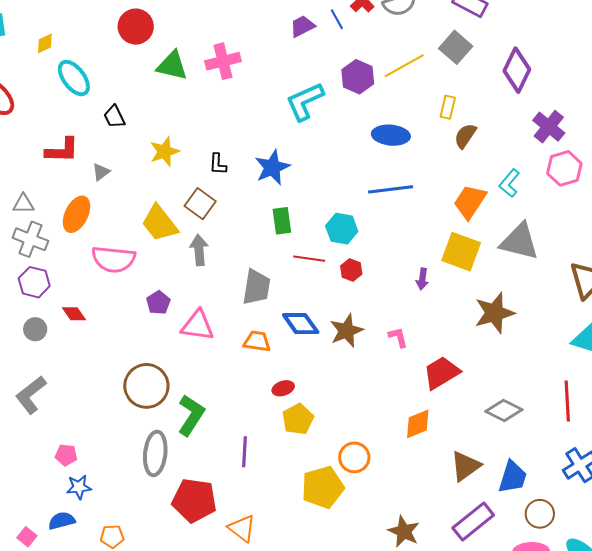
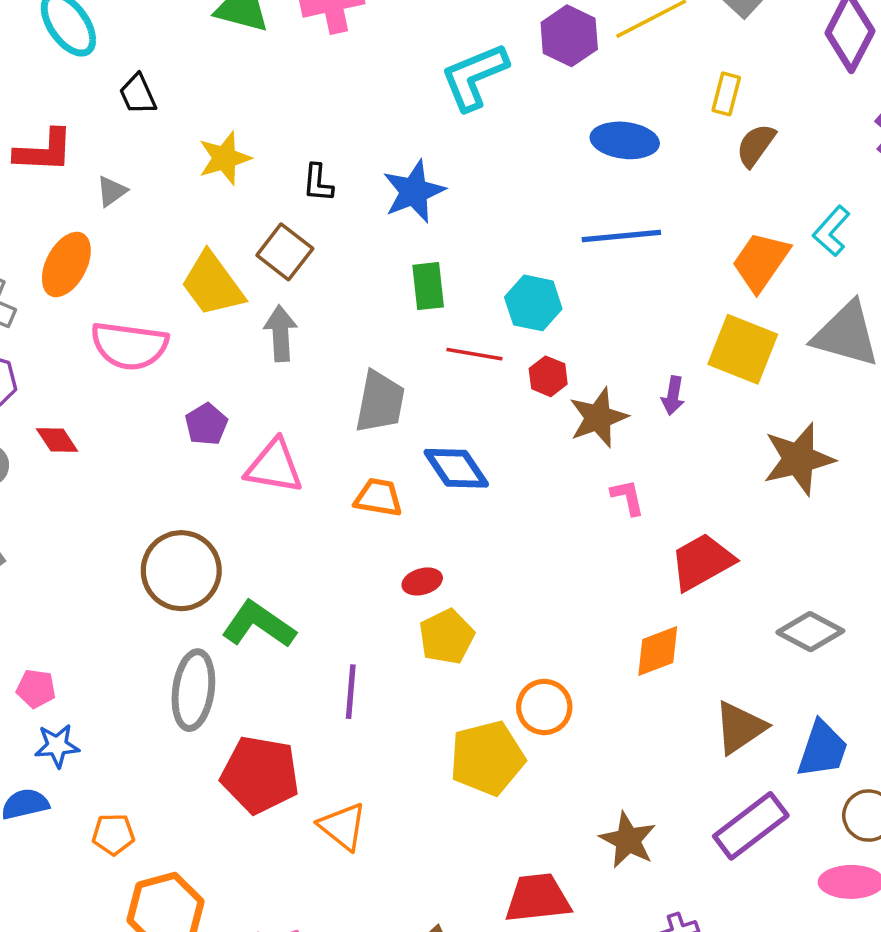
brown star: (346, 331) -> (598, 418), moved
green L-shape: (191, 415) -> (259, 625), turned -90

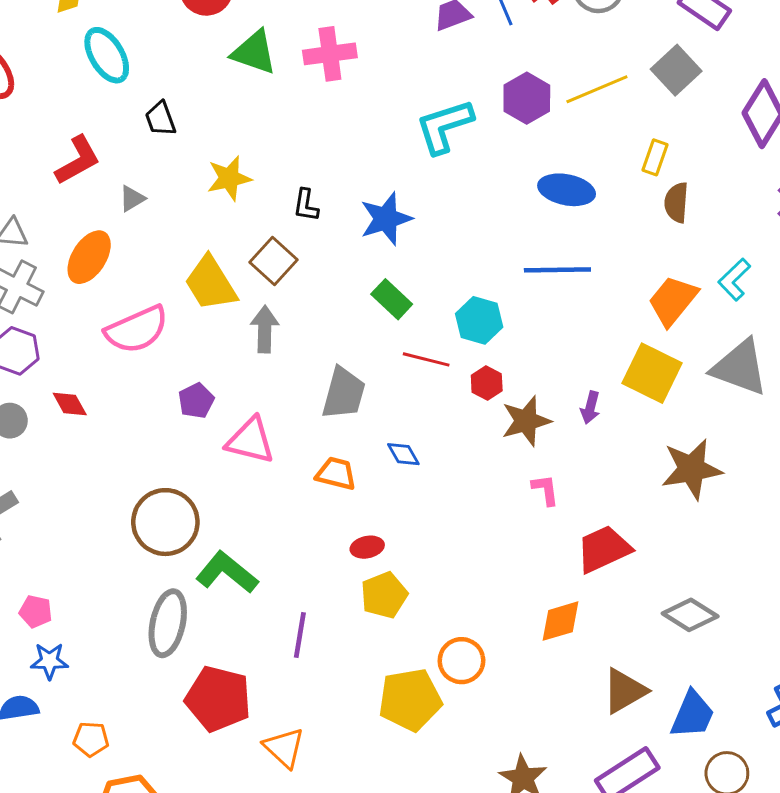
brown semicircle: (756, 145) -> (676, 202), turned -36
red L-shape: (44, 151) -> (78, 160), turned -36
green rectangle: (428, 286) -> (392, 299), turned -45
pink semicircle: (129, 346) -> (137, 330), turned -36
blue diamond: (456, 468) -> (403, 454), size x0.6

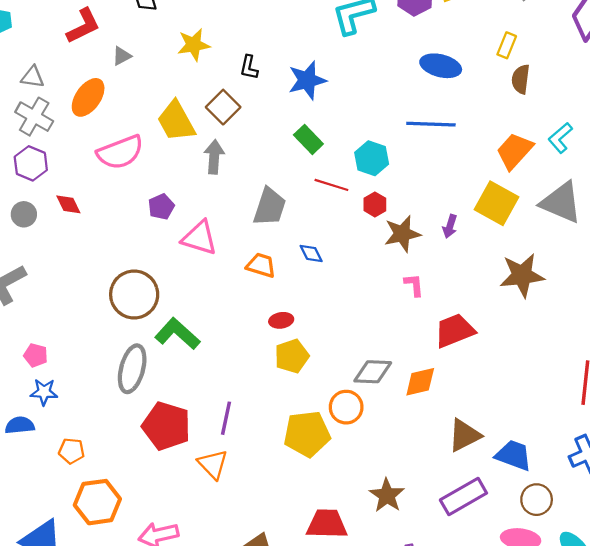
gray diamond: (690, 615) -> (373, 372), moved, turned -33
purple line: (300, 635) -> (226, 418), moved
blue trapezoid: (692, 715) -> (513, 455), turned -96

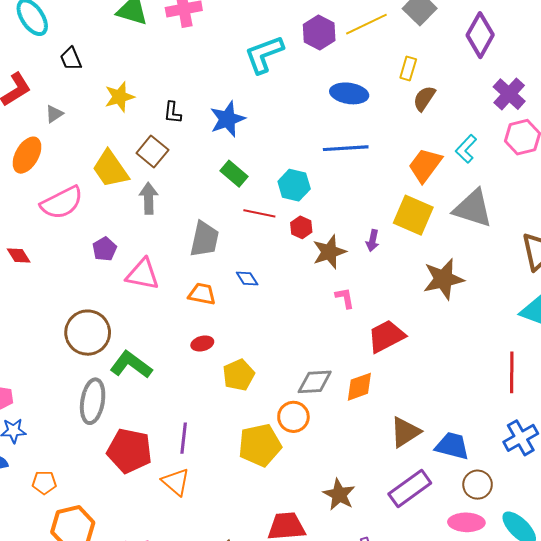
brown semicircle: (521, 79) -> (424, 98), turned 32
red ellipse: (281, 320) -> (202, 343), moved

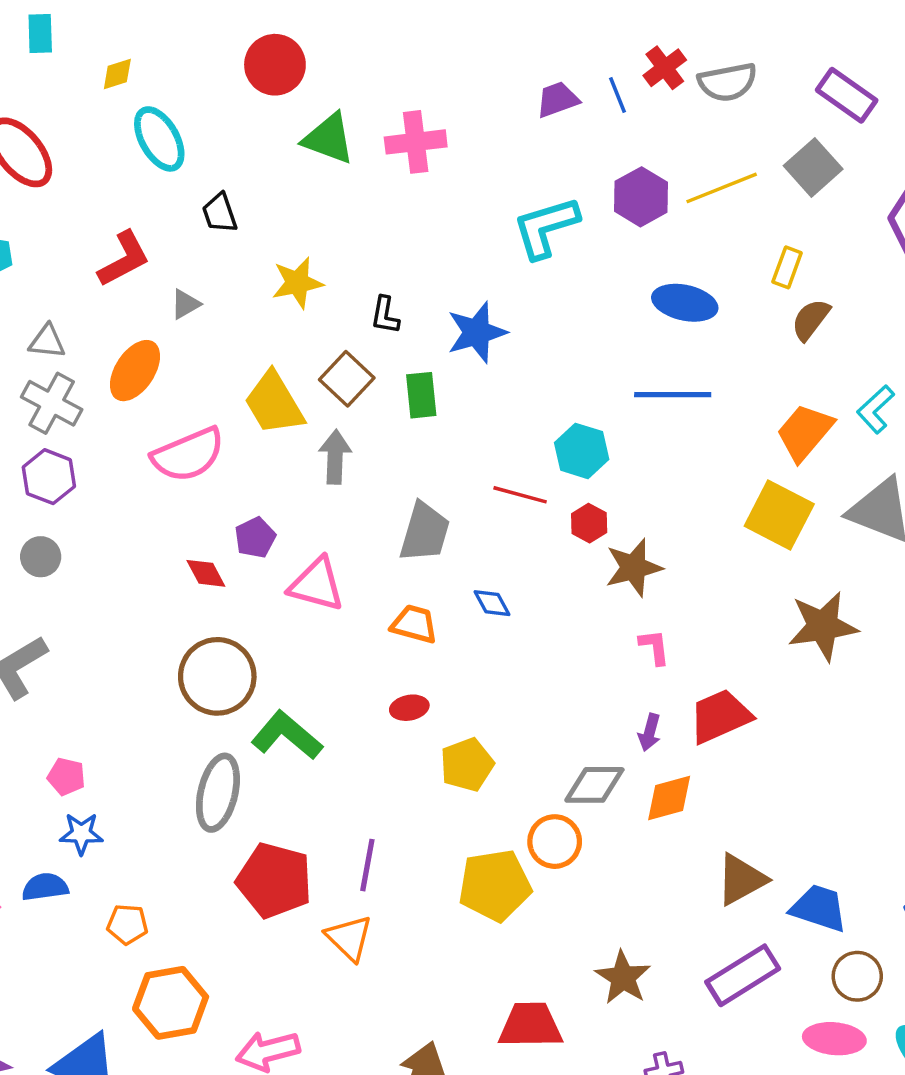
green rectangle: (234, 174) -> (421, 395), moved, turned 40
purple arrow: (373, 241) -> (649, 732), moved
red diamond: (19, 255) -> (206, 573), moved

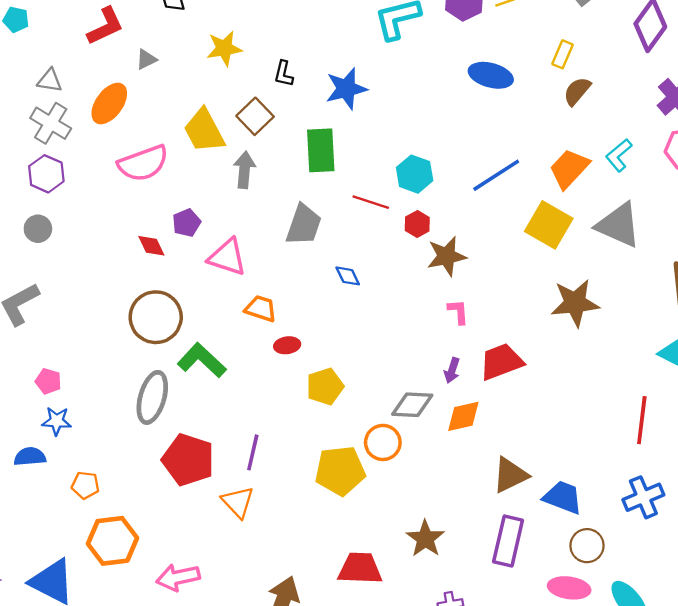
green rectangle: (421, 395) -> (321, 150), moved, size x1.4
blue line: (673, 395) -> (496, 175), moved, turned -36
orange trapezoid: (414, 624) -> (261, 309), moved
purple rectangle: (743, 975) -> (508, 541), turned -48

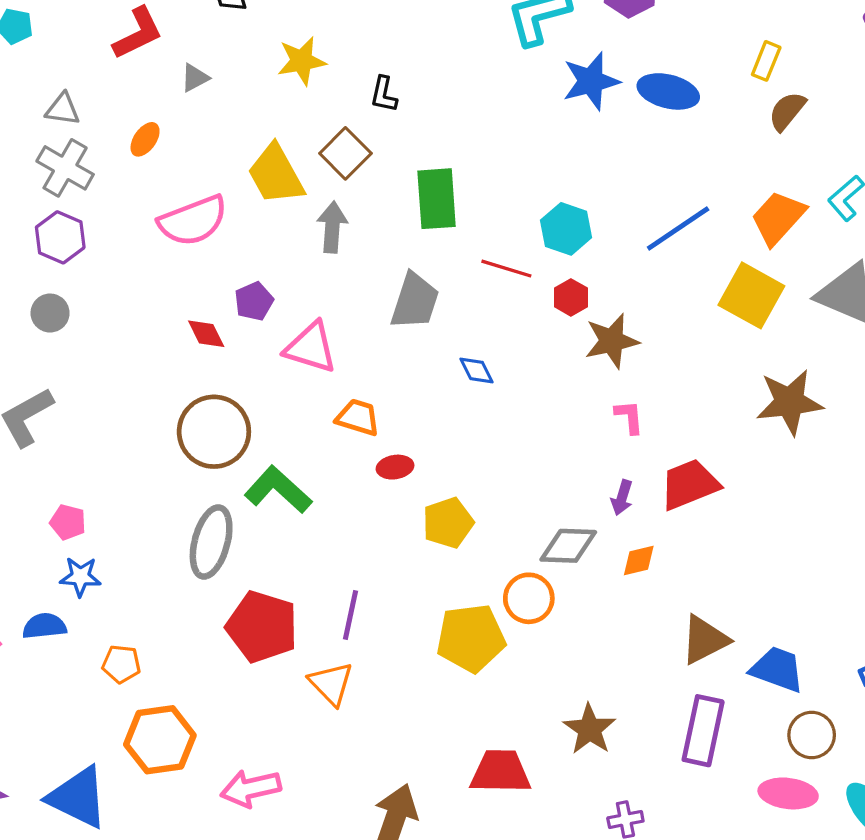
blue star: (346, 89) -> (591, 81), moved
orange ellipse: (109, 103) -> (145, 139), size x0.6
orange diamond: (463, 416) -> (639, 560), size x0.7

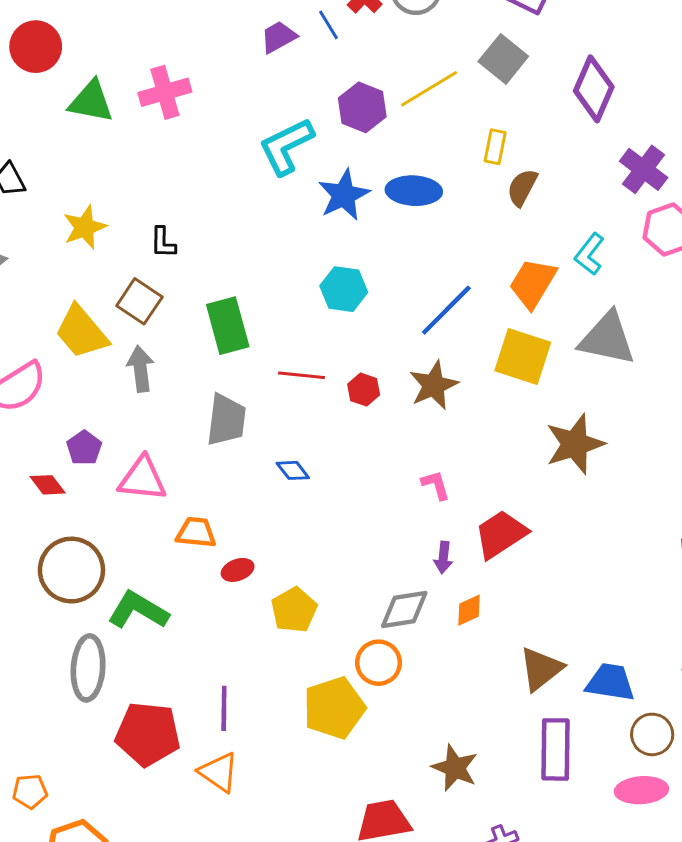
cyan hexagon: (566, 229) -> (344, 289), moved
brown star: (612, 341) -> (434, 385), moved

